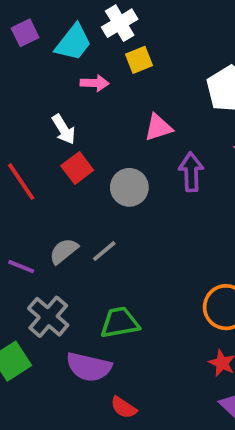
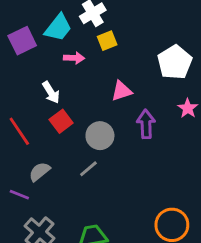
purple square: (25, 33) -> (22, 41), moved, size x1.4
gray semicircle: (64, 251) -> (39, 172), moved
gray line: (104, 251) -> (88, 169), moved

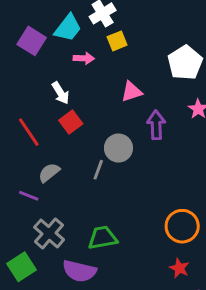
purple square: (22, 41) -> (32, 41), turned -32
gray circle: (100, 136) -> (118, 148), moved
gray line: (88, 169) -> (98, 170), turned -30

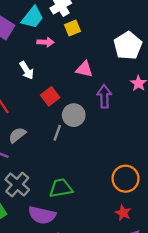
pink triangle: (132, 92) -> (84, 69), turned 30
red square: (71, 122) -> (50, 96), moved

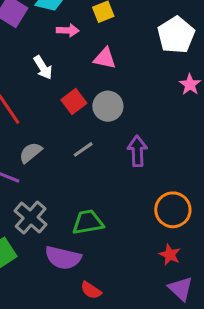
pink triangle: (84, 69) -> (105, 58), moved
purple arrow: (104, 96) -> (137, 151), moved
gray circle: (74, 115) -> (108, 106), moved
gray line: (57, 133) -> (83, 149), turned 35

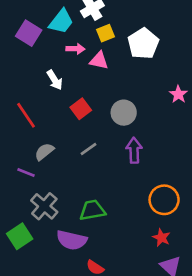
white pentagon: (176, 35) -> (143, 44), moved
pink triangle: (105, 58) -> (99, 60), moved
gray circle: (108, 106) -> (124, 113), moved

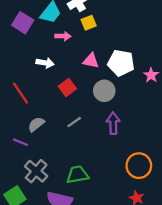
white pentagon: (143, 44) -> (121, 63), moved, turned -30
pink triangle: (99, 60) -> (91, 61), moved
white arrow: (55, 80) -> (45, 63), turned -48

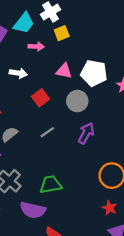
purple arrow: (113, 123) -> (86, 133), turned 30

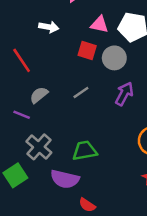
red square: (41, 98) -> (87, 50), moved, turned -36

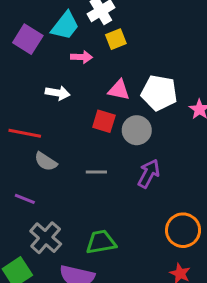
red line: (22, 60) -> (25, 133), turned -45
gray line: (81, 93) -> (96, 172), turned 35
gray semicircle: (39, 95) -> (46, 162), moved, turned -108

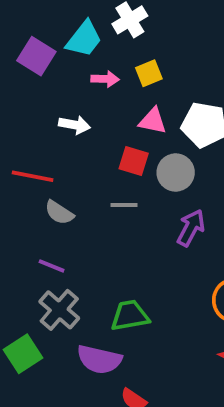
yellow square: (116, 39) -> (149, 73), moved
gray line: (96, 172) -> (124, 205), moved
purple line: (25, 199) -> (52, 266), moved

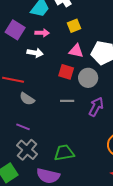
purple square: (36, 56) -> (15, 30), moved
pink arrow: (105, 79) -> (42, 33), moved
gray line: (124, 205) -> (67, 101), moved

